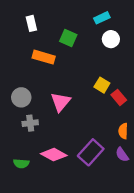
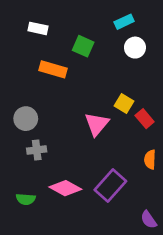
white rectangle: (31, 23) -> (38, 28), turned -64
pink triangle: (60, 102) -> (97, 124), moved
purple semicircle: (122, 155) -> (149, 220), moved

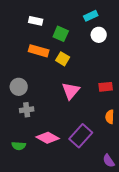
white rectangle: (38, 28) -> (36, 21), moved
yellow square: (124, 104) -> (63, 59), moved
red rectangle: (145, 119) -> (106, 87), turned -56

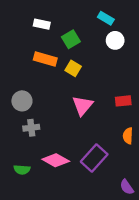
cyan rectangle: (91, 16) -> (106, 18), turned 56
green square: (61, 34) -> (71, 39), turned 35

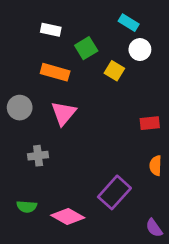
yellow square: (73, 68) -> (114, 71), moved
gray circle: (22, 101) -> (20, 108), moved
pink triangle: (83, 106) -> (64, 113), moved
pink diamond: (56, 160) -> (68, 217), moved

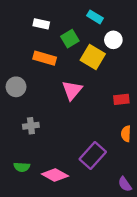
cyan rectangle: (129, 23) -> (95, 17), moved
yellow square: (114, 71) -> (93, 57), size x1.5
pink triangle: (64, 113) -> (72, 90), moved

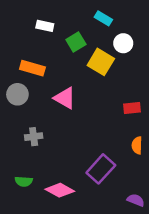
orange rectangle: (45, 58) -> (32, 68), moved
pink triangle: (72, 90) -> (65, 98), moved, turned -40
purple semicircle: (125, 184) -> (136, 200), turned 147

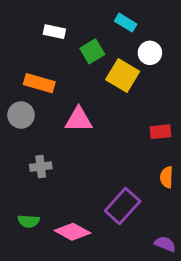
pink triangle: (65, 98) -> (79, 120), turned -30

